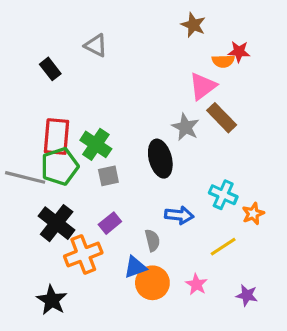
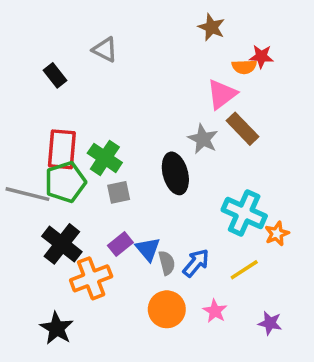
cyan cross: (223, 195) -> (244, 213), size x1.4
blue arrow: (179, 215) -> (196, 263), moved, turned -56
blue triangle: (135, 267) -> (148, 249), moved, turned -50

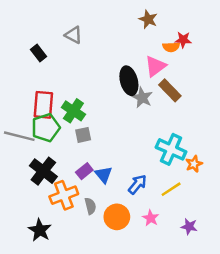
black ellipse: (175, 173) -> (129, 81), moved
gray semicircle: (167, 263) -> (90, 206), moved

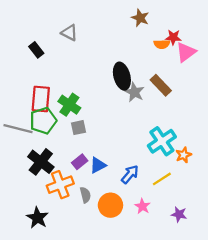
pink triangle: (155, 66) -> (186, 52), moved
cyan cross: (171, 149) -> (162, 141), turned 32
blue triangle: (104, 175) -> (98, 165), turned 42

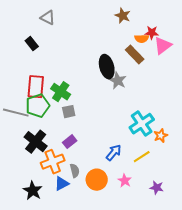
gray triangle: (69, 33) -> (48, 18), moved
brown rectangle: (161, 85) -> (135, 55), moved
blue triangle: (98, 165) -> (62, 184), moved

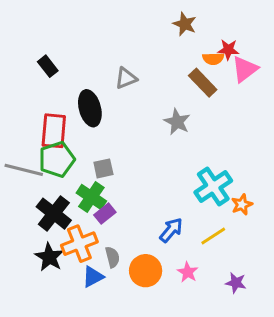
gray triangle: (48, 18) -> (126, 78), moved, turned -49
black ellipse: (107, 67) -> (90, 108), moved
green cross: (61, 92) -> (91, 197), moved
black star: (33, 191) -> (49, 257), moved

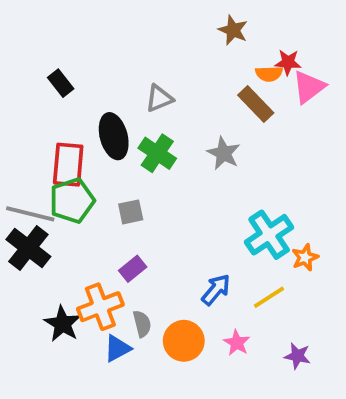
green cross: (91, 197) -> (157, 153), moved
black cross: (54, 214) -> (28, 248), moved

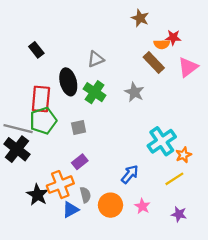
pink triangle: (309, 87) -> (188, 67), moved
yellow line: (269, 297) -> (174, 179), moved

